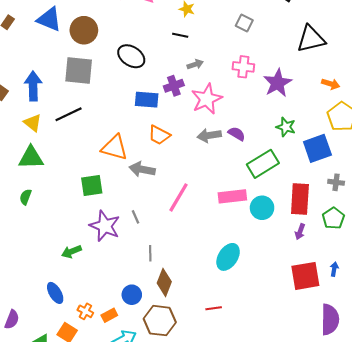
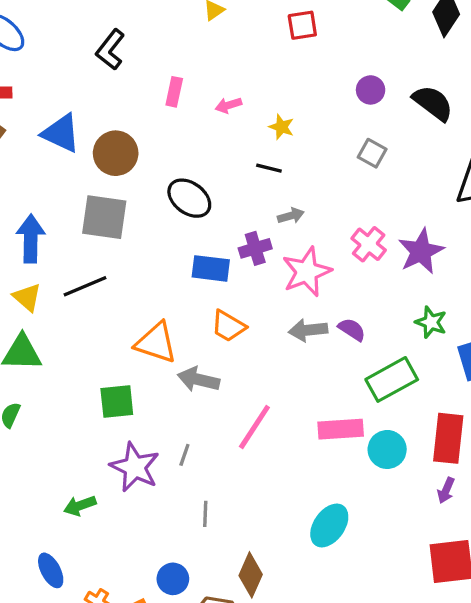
pink cross: (243, 67) -> (369, 244), moved, turned 30
gray line: (135, 217) -> (184, 455), turned 40
brown diamond: (164, 282) -> (251, 575), moved

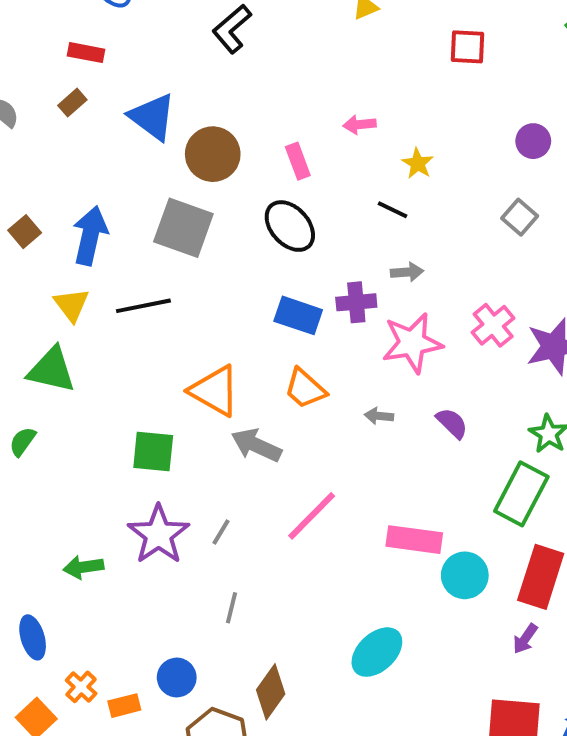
pink rectangle: (174, 92) -> (298, 161), moved, turned -44
gray arrow: (308, 330) -> (379, 416), moved, size x0.6
green rectangle: (392, 379) -> (521, 494), moved, turned -45

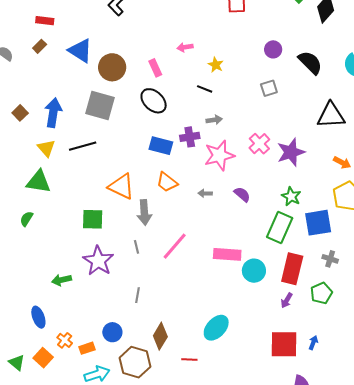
gray square: (520, 217) -> (269, 88), turned 36
gray arrow: (256, 445) -> (144, 212), turned -115
gray line: (221, 532) -> (136, 247), moved, turned -40
cyan ellipse: (377, 652) -> (216, 328), moved

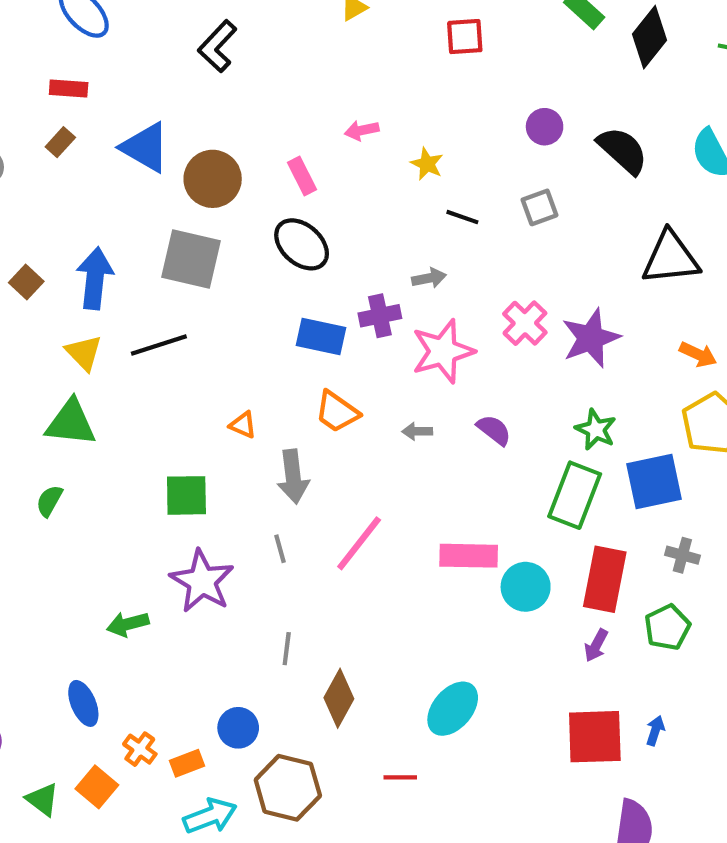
black line: (205, 89) -> (462, 217), moved
orange triangle: (121, 186) -> (243, 425), size x0.5
brown diamond: (160, 336) -> (339, 698), moved

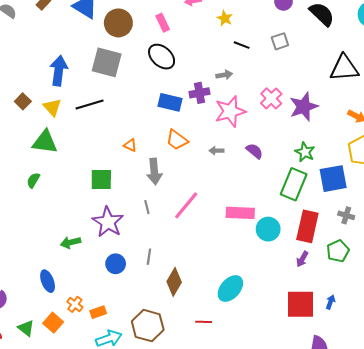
brown square: (26, 282) -> (23, 101), moved
blue circle: (238, 728) -> (116, 264), moved

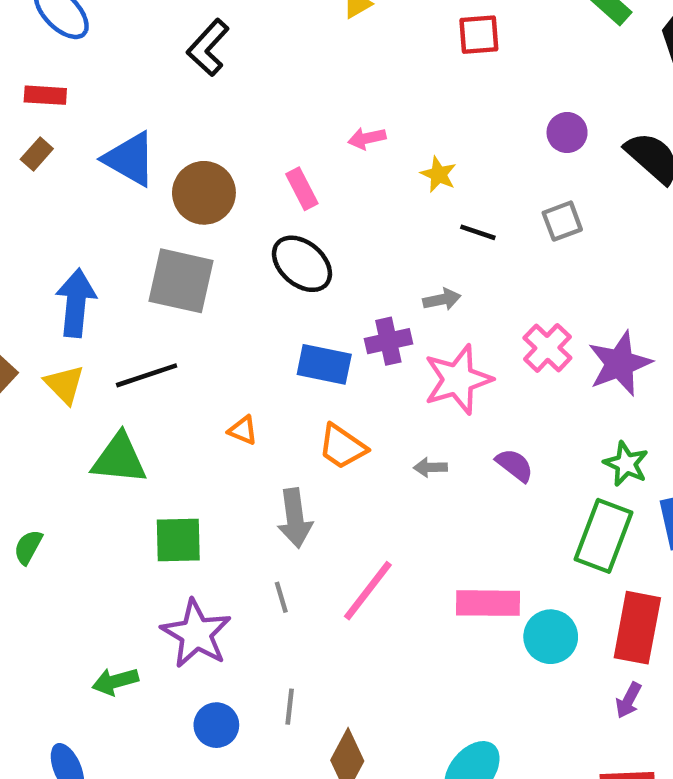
green triangle: (45, 142) -> (119, 459), moved
orange triangle: (130, 145) -> (243, 430), moved

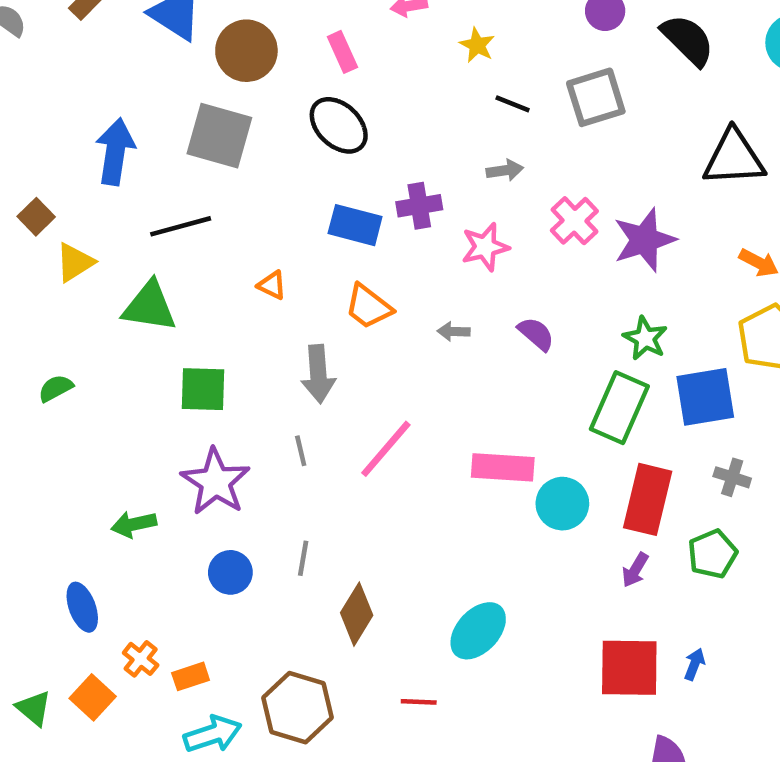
gray square: (562, 221) -> (596, 97), size x1.5
gray arrow: (442, 299) -> (505, 170), moved
pink star: (458, 380) -> (485, 247), size x0.7
yellow triangle: (64, 384) -> (75, 262), moved, turned 39
green semicircle: (28, 547) -> (56, 388), turned 30

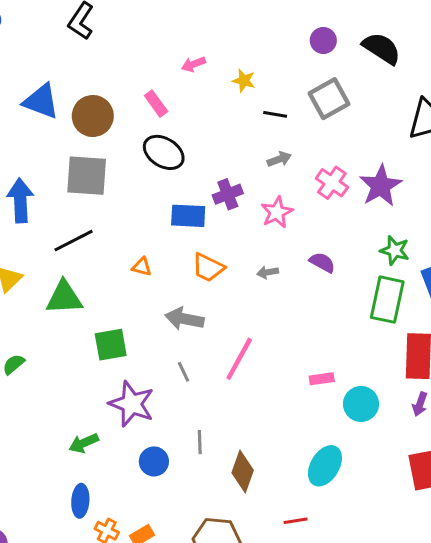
gray arrow: (318, 374) -> (184, 319), turned 117
pink rectangle: (503, 467) -> (322, 379), moved, size x0.6
cyan circle: (562, 504) -> (361, 404), moved
blue ellipse: (82, 607) -> (80, 501), moved, turned 36

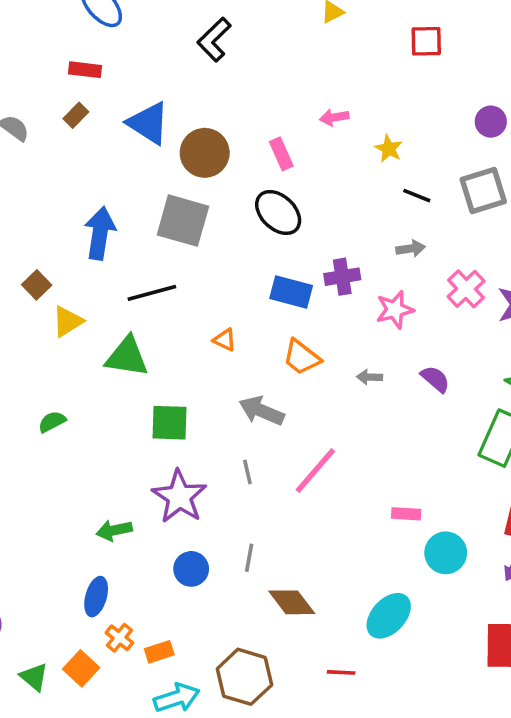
brown diamond: (243, 472) -> (292, 602), turned -69

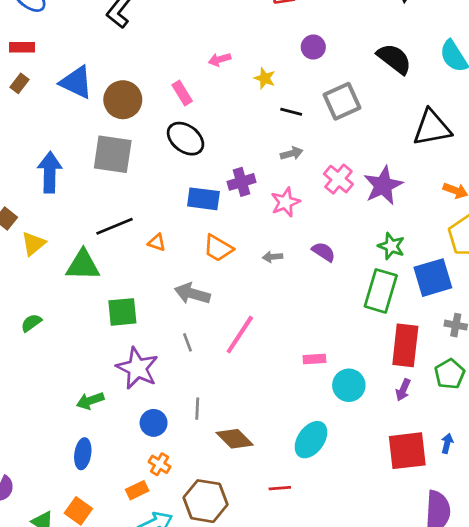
purple circle: (491, 122) -> (313, 47), moved
black line: (152, 293) -> (114, 226), moved
orange cross: (119, 638) -> (160, 464), moved

